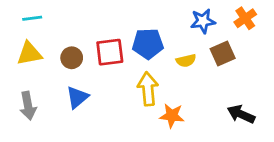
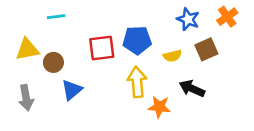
cyan line: (32, 18) -> (56, 17), moved
blue star: (203, 21) -> (188, 19), turned 30
brown circle: (72, 58) -> (53, 62), moved
black arrow: (241, 114) -> (192, 89), moved

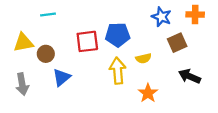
orange cross: (227, 17) -> (195, 15), turned 36
yellow semicircle: (172, 56) -> (143, 58), moved
black arrow: (192, 89) -> (190, 76), moved
orange star: (159, 107) -> (148, 93), moved, turned 30

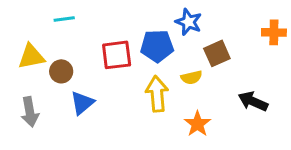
orange cross: (195, 15) -> (274, 32), moved
blue star: (161, 17) -> (189, 22), moved
brown square: (177, 43) -> (217, 53), moved

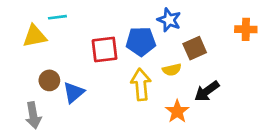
yellow triangle: (31, 56) -> (35, 36), moved
brown circle: (61, 71) -> (49, 80), moved
black arrow: (253, 101) -> (207, 91), moved, turned -60
gray arrow: (30, 112) -> (33, 115), moved

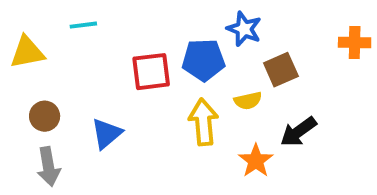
yellow triangle: (35, 36) -> (27, 52), moved
brown circle: (49, 80) -> (45, 116), moved

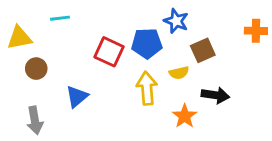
red square: (151, 72) -> (109, 52), turned 32
brown circle: (45, 116) -> (36, 69), moved
black arrow: (298, 132) -> (215, 95), turned -136

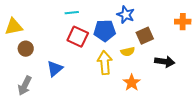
cyan line: (60, 18) -> (72, 13), moved
black arrow: (215, 95) -> (165, 62), moved
gray arrow: (35, 120) -> (25, 86), turned 36

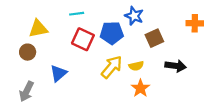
yellow triangle: (14, 27) -> (38, 29), moved
yellow semicircle: (128, 52) -> (136, 66), moved
yellow arrow: (105, 63) -> (112, 67), turned 45

